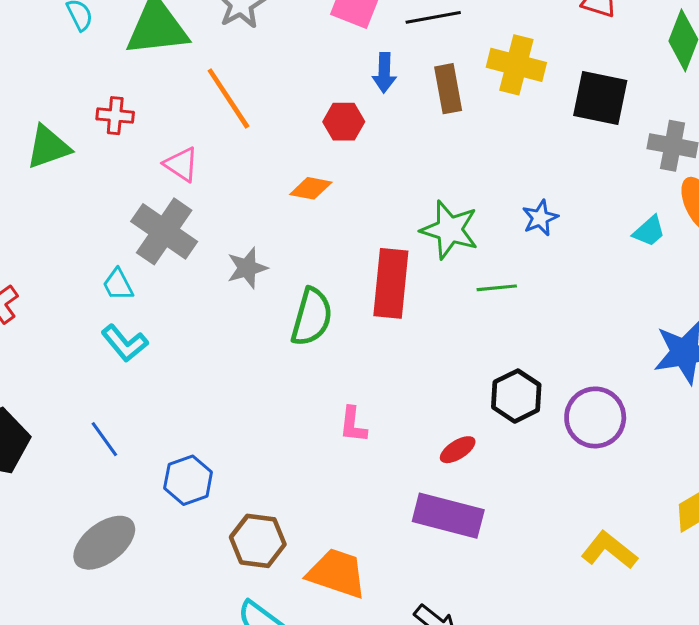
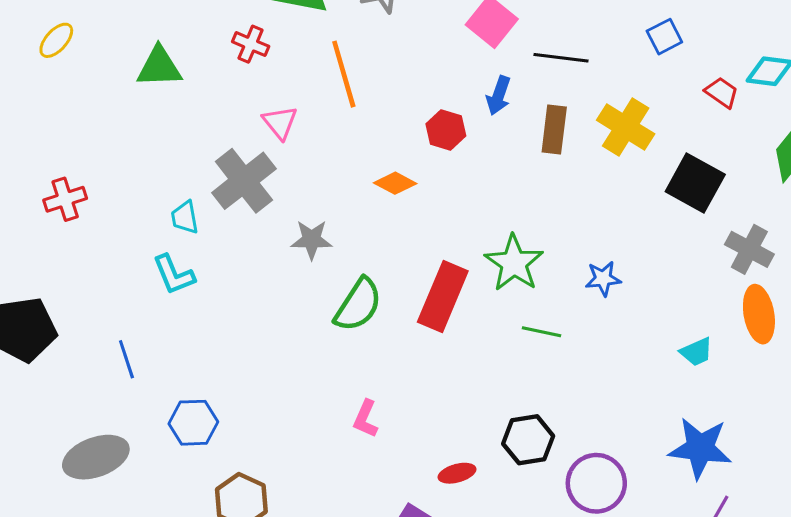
red cross: (115, 116) -> (251, 44), moved
cyan trapezoid: (649, 231) -> (696, 352), moved

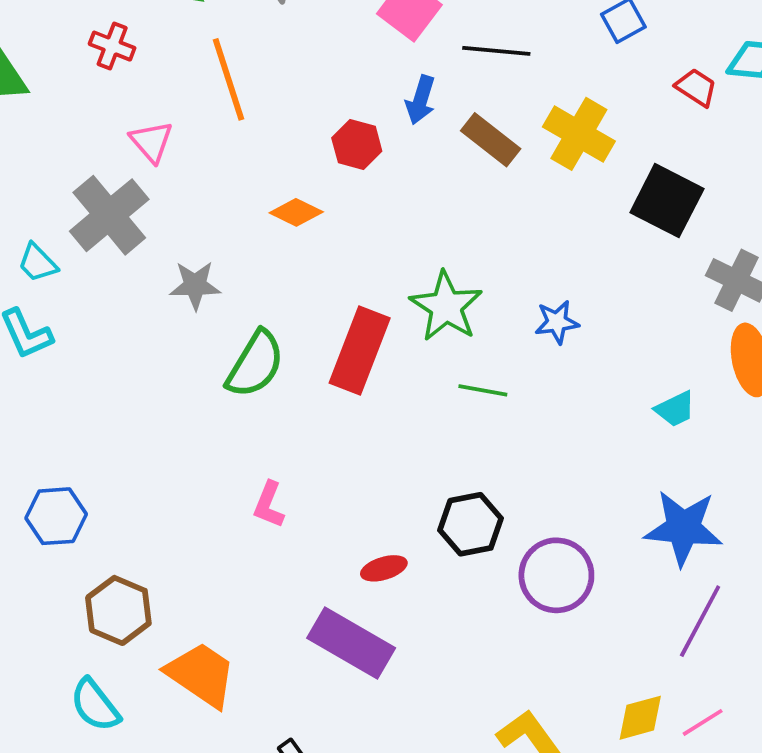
brown rectangle: (554, 129) -> (491, 140), turned -57
cyan trapezoid: (185, 217) -> (38, 263), turned -32

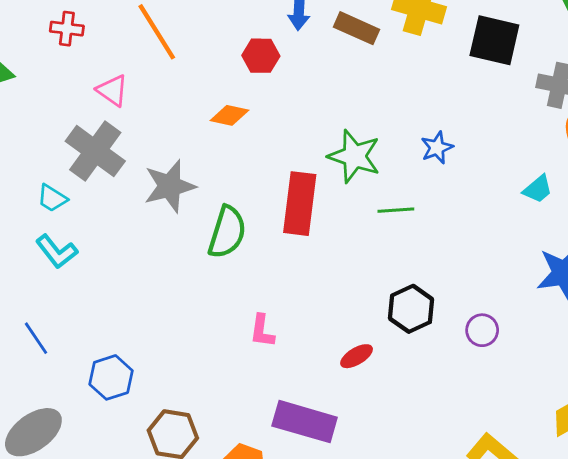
gray star: (195, 285) -> (170, 186), size x1.4
purple circle: (556, 575) -> (482, 330), size x0.6
purple rectangle: (351, 643) -> (305, 422), moved

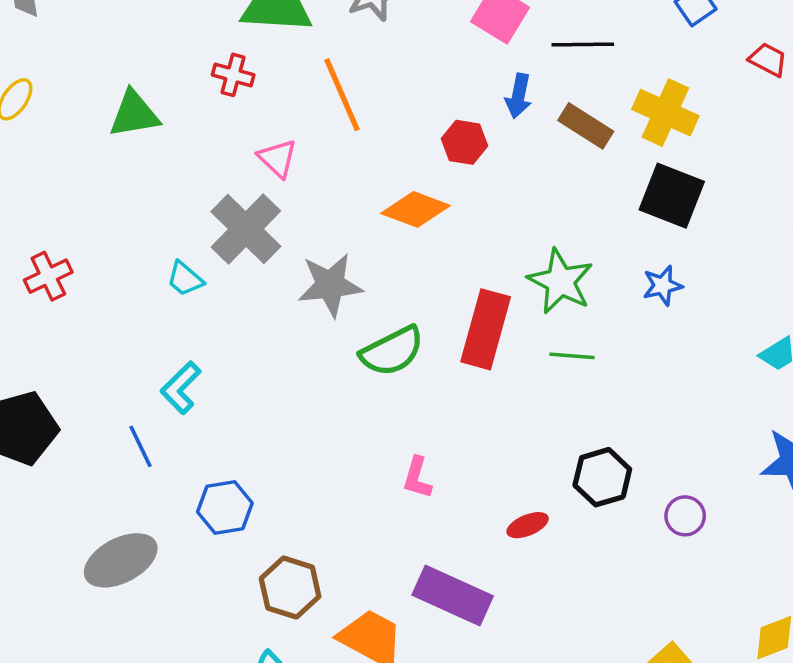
black square: (494, 40) -> (672, 196), moved
orange diamond: (229, 115) -> (416, 209), size x1.4
green line: (396, 210) -> (572, 356), moved
green semicircle: (227, 232) -> (392, 351), turned 38
cyan L-shape: (57, 252) -> (181, 388), moved, turned 75

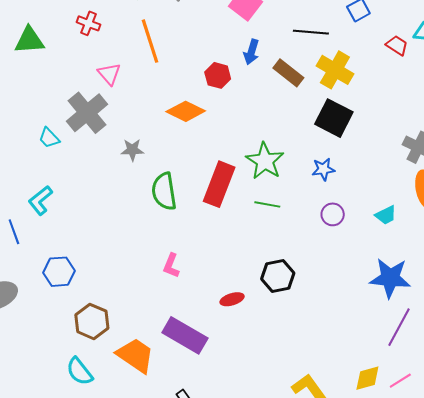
black line: (583, 44) -> (311, 32), moved
gray star: (330, 285) -> (132, 150), size x0.6
green semicircle: (392, 351) -> (164, 191), turned 102
purple circle: (685, 516) -> (333, 214), moved

